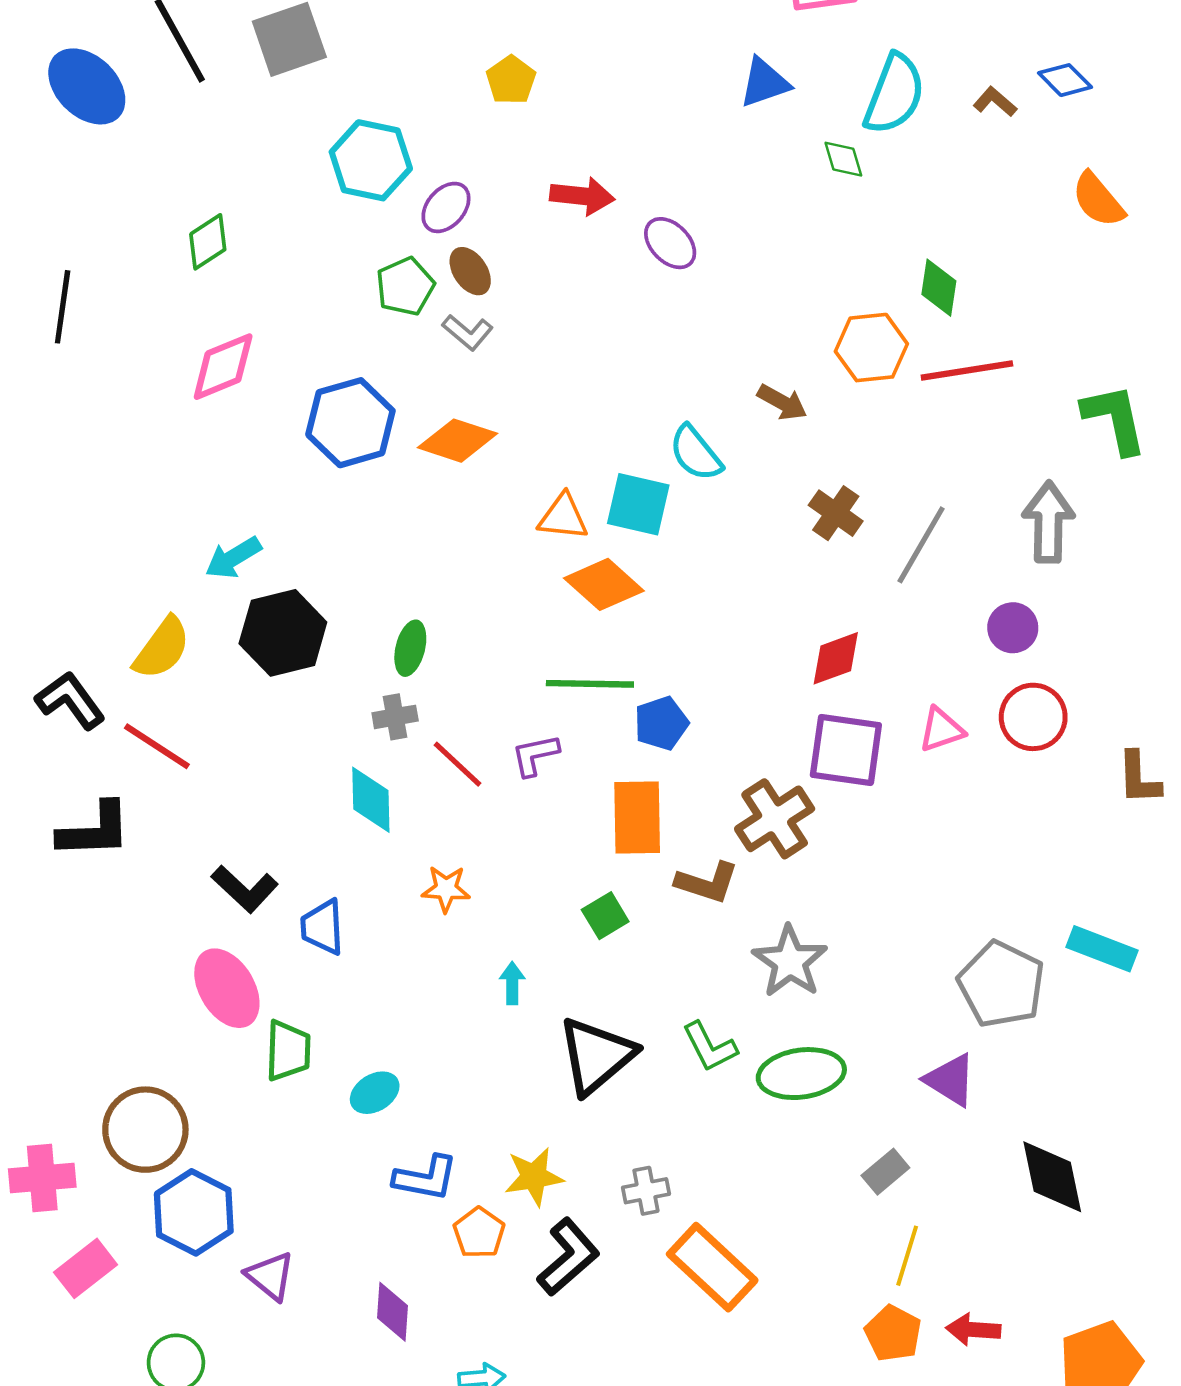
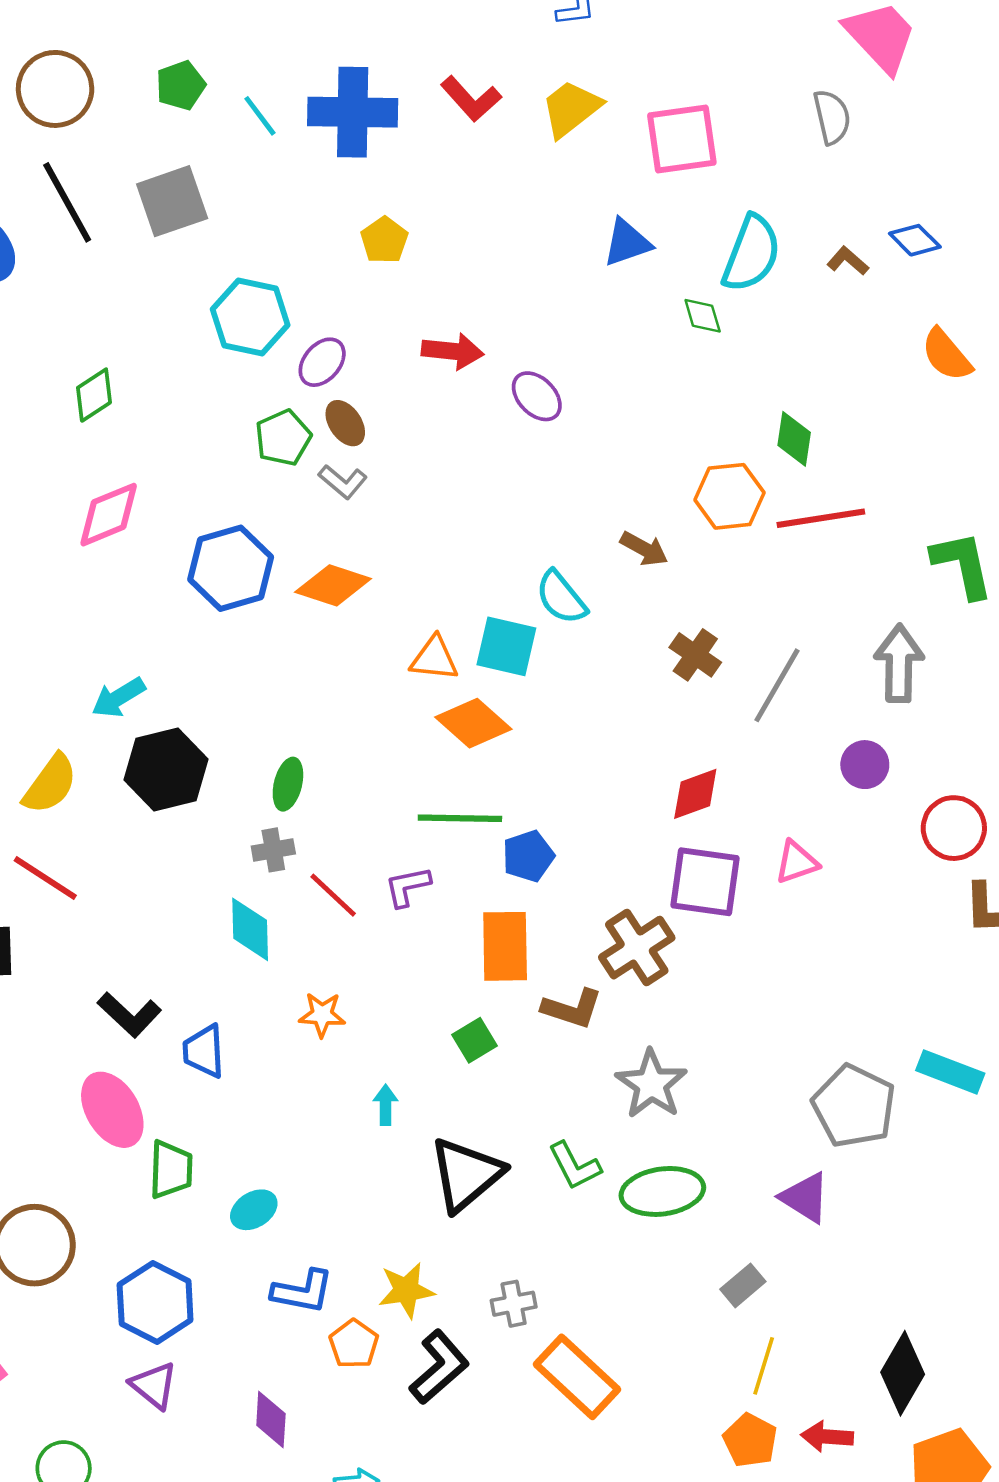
red circle: (1033, 717) -> (954, 828), moved
black diamond: (1052, 1177) -> (903, 1373), moved, turned 42
blue hexagon: (194, 1212) -> (155, 1302), moved

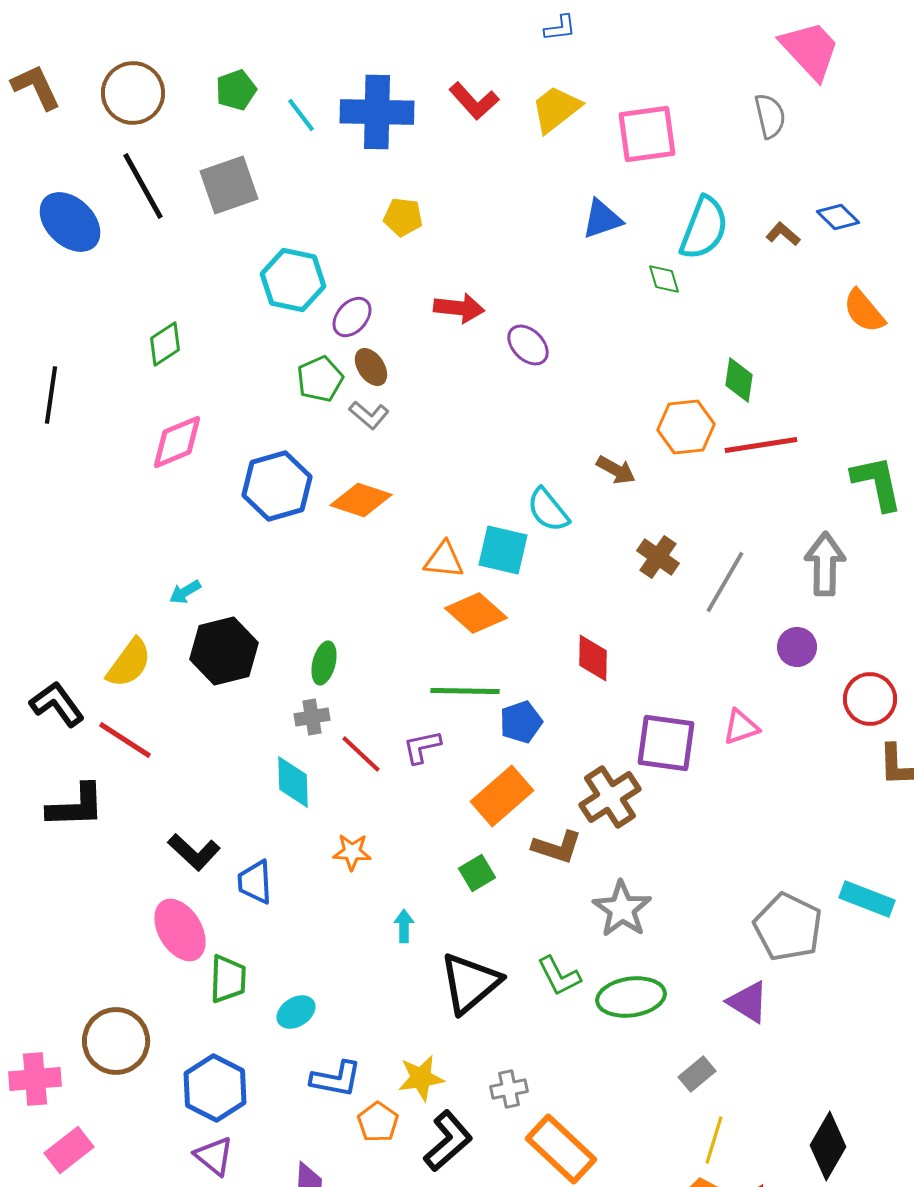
yellow pentagon: (384, 240) -> (403, 217), turned -30
cyan arrow: (118, 698) -> (185, 592), size x0.7
red diamond: (695, 794) -> (593, 658), moved, turned -69
orange rectangle: (505, 946) -> (502, 796), turned 50

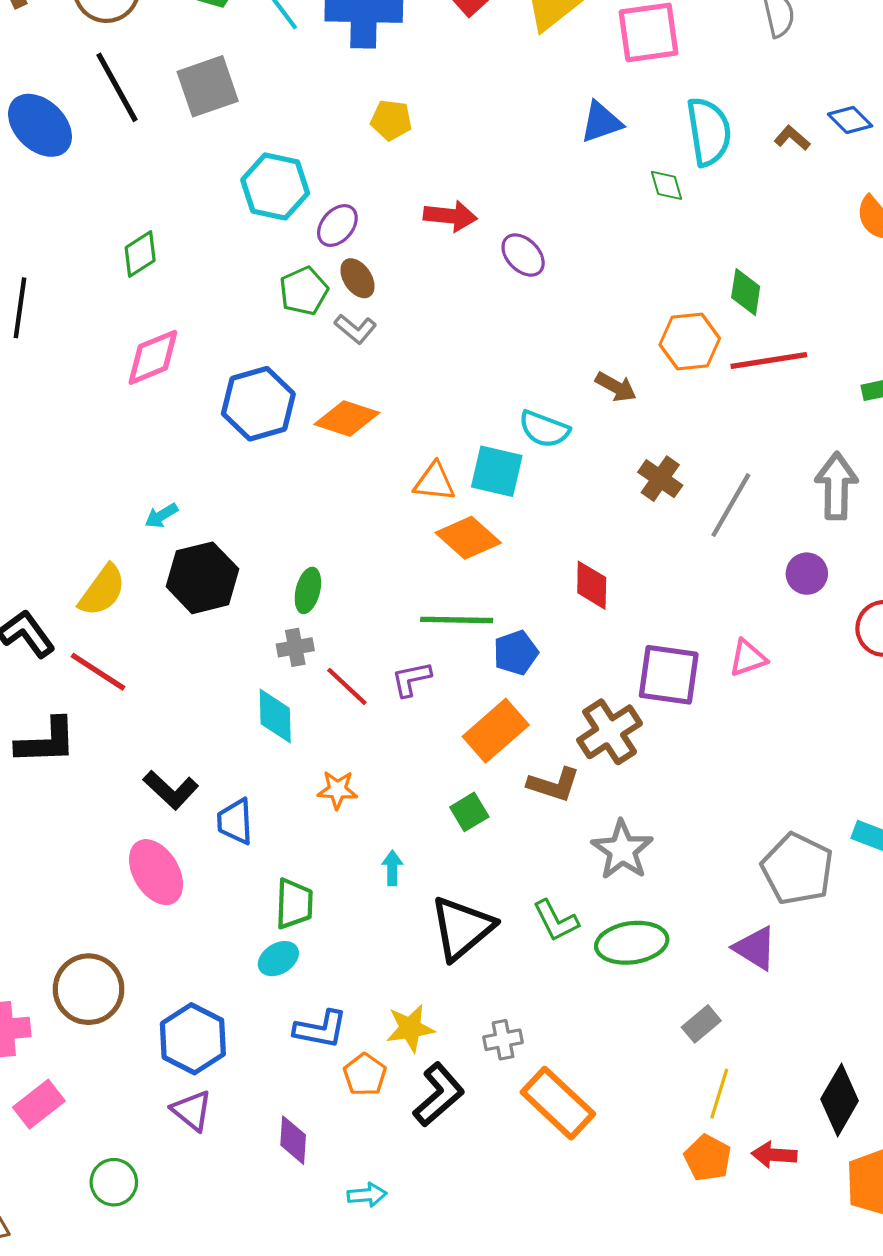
cyan semicircle: (704, 228) -> (709, 132), turned -30
cyan semicircle: (548, 510) -> (544, 429), turned -30
green trapezoid: (228, 979) -> (294, 904), moved

